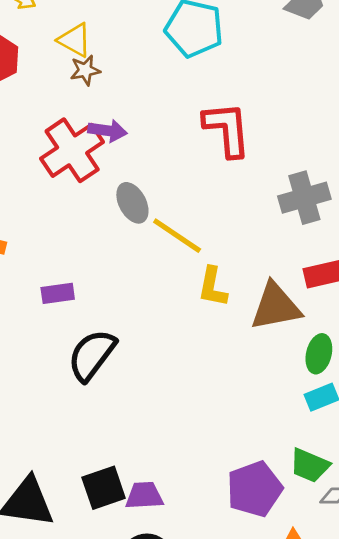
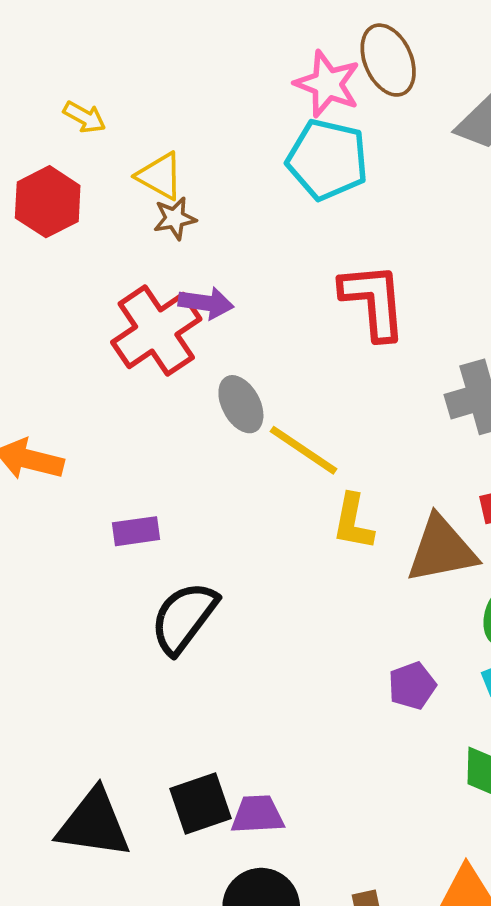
purple pentagon: (255, 489) -> (412, 686), moved, size x0.6

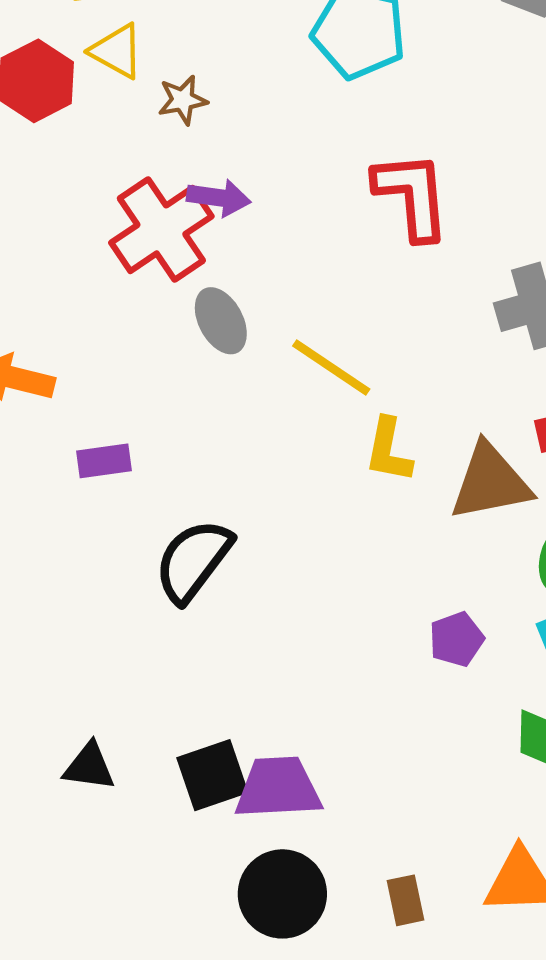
yellow triangle: (160, 176) -> (117, 51), moved
gray ellipse: (241, 404) -> (221, 321), moved
purple rectangle: (136, 531) -> (104, 461), moved
purple trapezoid: (257, 815) -> (278, 788), size x1.4
black triangle: (94, 824) -> (89, 767), moved, size x0.6

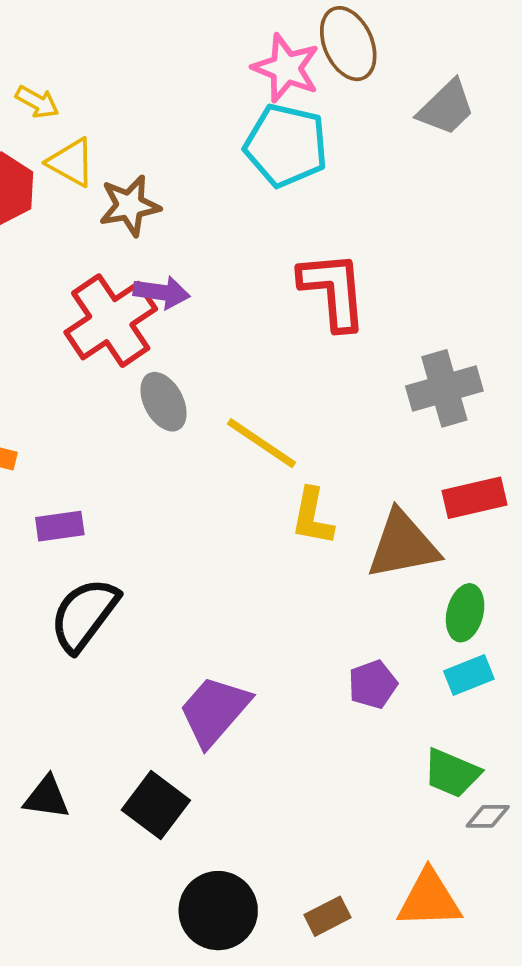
brown star: (183, 100) -> (130, 206), size x1.4
black semicircle: (193, 561) -> (84, 615), moved
black square: (212, 775) -> (156, 805), turned -34
purple trapezoid: (278, 788) -> (214, 711), moved, turned -46
brown rectangle: (406, 900) -> (327, 916), turned 75

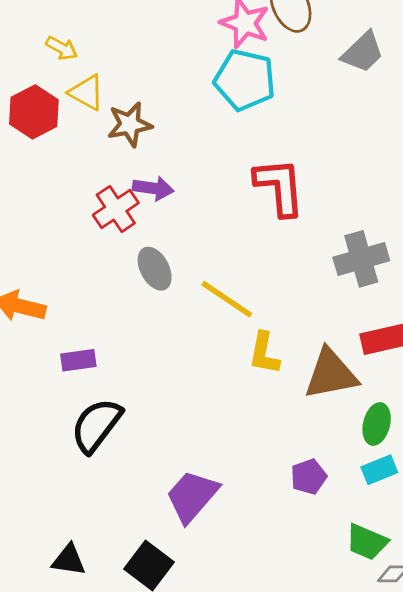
red cross: (111, 321) -> (116, 209), size x0.7

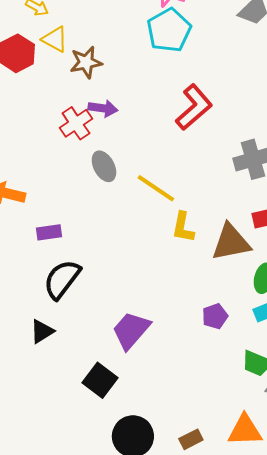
cyan pentagon: (245, 80) -> (169, 30), turned 30
red L-shape: (279, 187) -> (194, 107), turned 54
black triangle: (69, 560) -> (42, 331), moved, turned -40

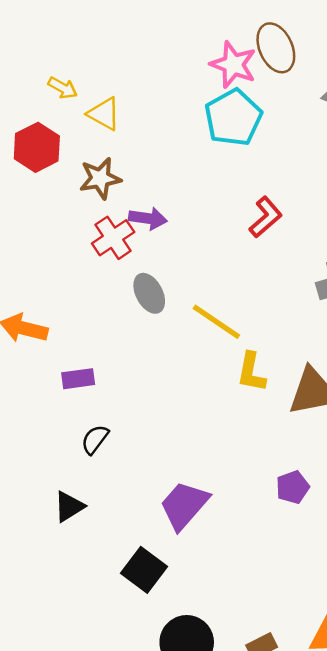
yellow triangle: (55, 39) -> (104, 114), moved
brown star: (86, 62) -> (100, 178), moved
red L-shape: (194, 107) -> (266, 217), size x0.7
black semicircle: (62, 279) -> (95, 439), size x0.6

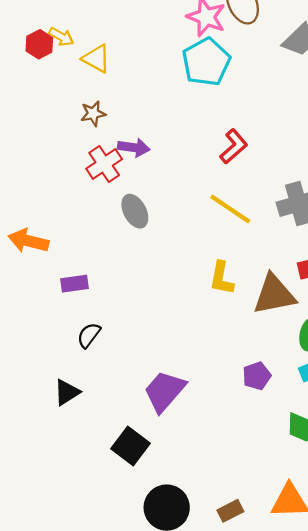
red hexagon: (37, 147) -> (39, 44), moved, size x0.7
brown star: (100, 178) -> (93, 113), size x0.7
yellow line: (216, 322) -> (230, 209), moved

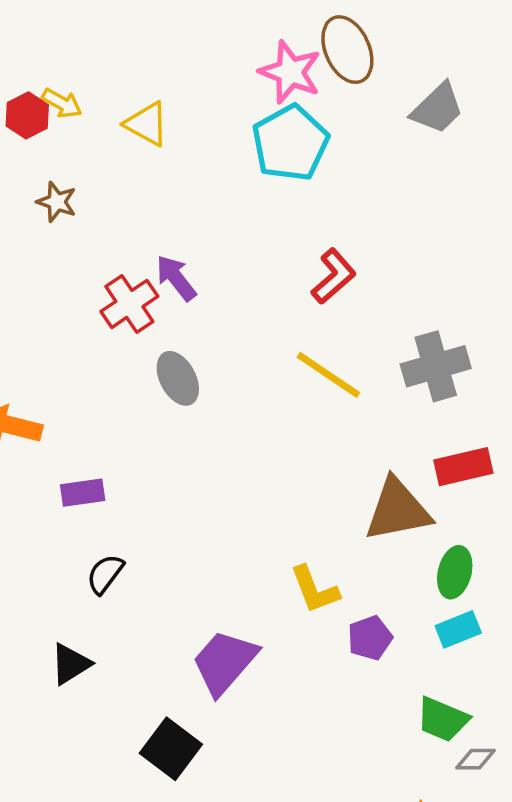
yellow triangle: (96, 59) -> (147, 124), moved
brown star: (93, 113) -> (57, 202), moved, turned 30
purple arrow: (134, 148) -> (176, 278), turned -136
yellow L-shape: (222, 278) -> (315, 590), moved, turned -32

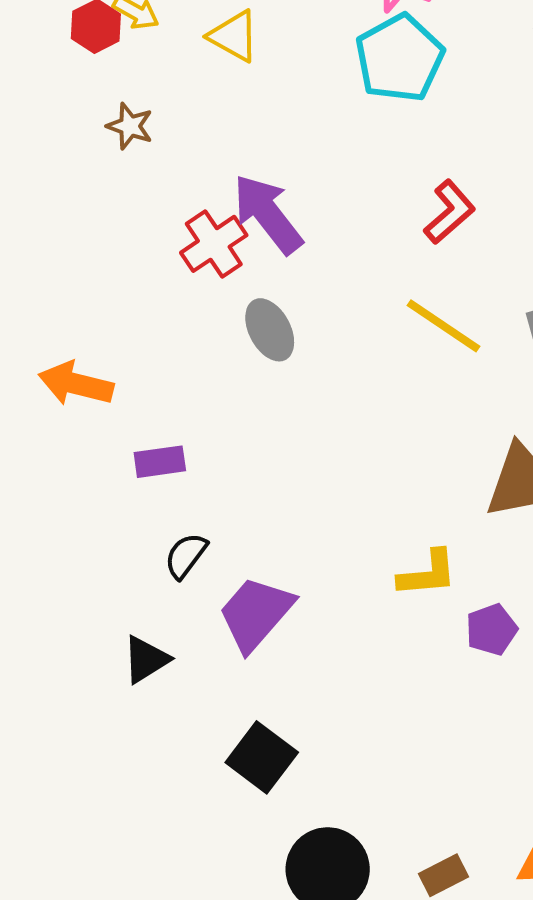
purple arrow: (176, 278) -> (268, 214), size x1.5
yellow L-shape: (315, 590) -> (428, 574), turned -74
purple trapezoid: (225, 662) -> (256, 614), moved

